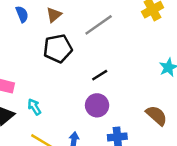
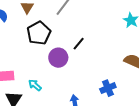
purple circle: (97, 105) -> (58, 58), moved

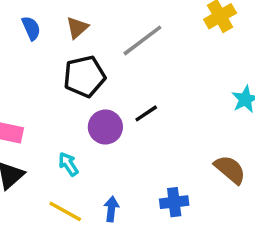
cyan arrow: (35, 85) -> (68, 164), moved

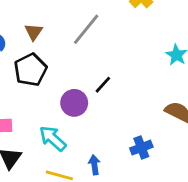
black pentagon: (84, 76) -> (30, 70), moved
cyan arrow: (68, 164) -> (53, 138), size x1.5

